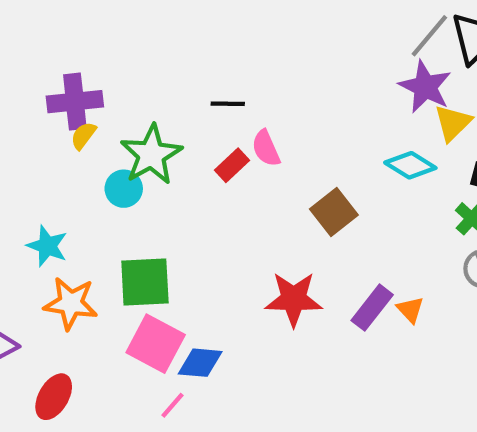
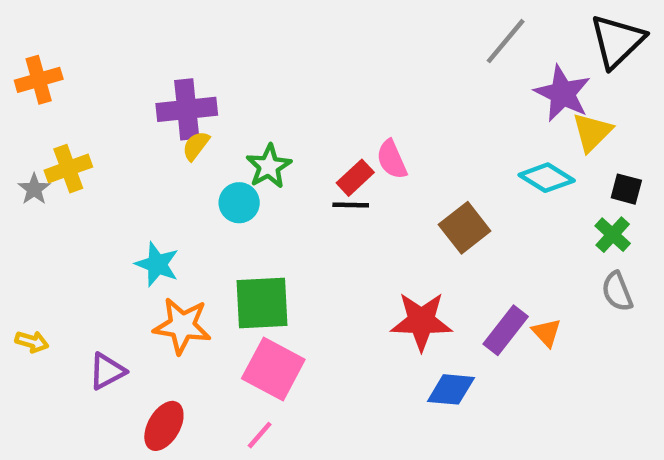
gray line: (429, 36) -> (506, 41), moved
black line: (228, 104) -> (351, 205), moved
green star: (151, 155) -> (269, 166), size x0.7
blue diamond: (200, 363) -> (451, 389), moved
pink line: (173, 405) -> (260, 435), moved

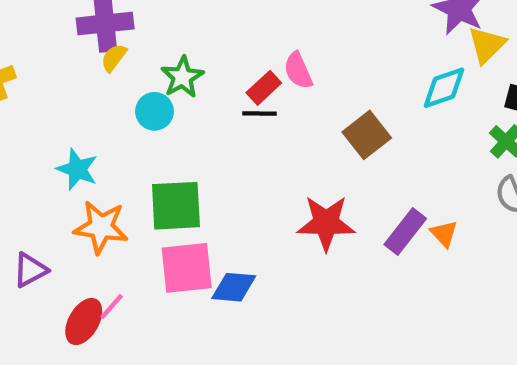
cyan diamond: (547, 178) -> (444, 88), turned -51
pink square: (273, 369) -> (187, 268), turned -34
blue diamond: (451, 389) -> (234, 287), moved
pink line: (260, 435) -> (112, 306), moved

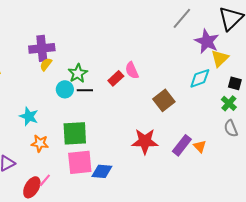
black line: (260, 113) -> (85, 90), moved
orange star: (101, 227) -> (40, 143), size x0.7

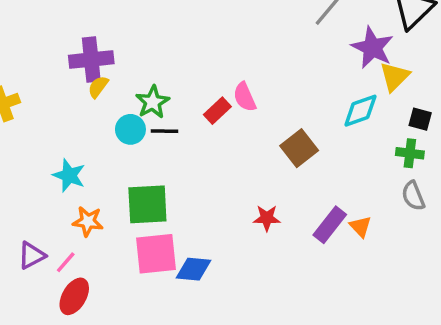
green cross: (229, 103) -> (410, 153), turned -35
red star: (145, 141) -> (267, 218), size x0.6
pink line: (45, 180) -> (66, 262), moved

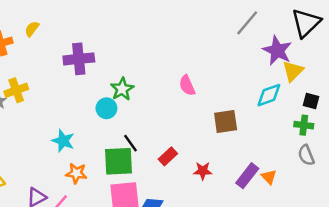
yellow semicircle: (98, 87) -> (32, 29), moved
red rectangle: (217, 111) -> (168, 156), moved
black line: (165, 131) -> (131, 143), moved, turned 54
brown square: (299, 148) -> (226, 122), turned 30

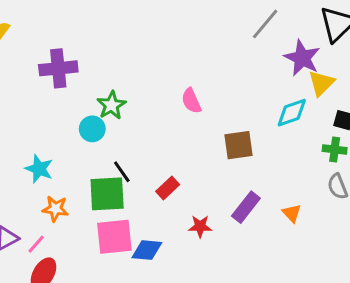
red star: (203, 171) -> (200, 226), moved
purple rectangle: (247, 176) -> (246, 207), moved

